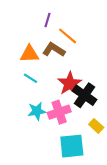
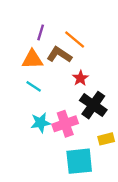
purple line: (47, 20) -> (41, 32), moved
red star: (70, 84) -> (80, 78), moved, size x0.6
yellow rectangle: (96, 126) -> (106, 139), turned -56

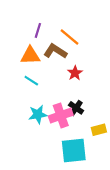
black cross: (93, 105) -> (76, 108), moved, size x0.6

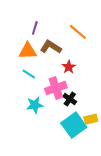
orange line: (69, 37) -> (78, 32), moved
pink cross: (61, 116) -> (56, 88), moved
cyan square: (74, 150) -> (74, 125), moved, turned -30

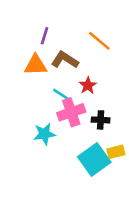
cyan line: (29, 74) -> (61, 94), moved
black cross: (70, 99) -> (101, 120), moved, turned -32

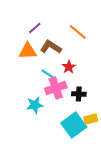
purple line: (44, 36) -> (35, 28), turned 32

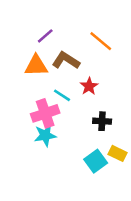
pink cross: (56, 88) -> (45, 113), moved
yellow rectangle: (91, 119) -> (118, 153), turned 40
cyan square: (74, 125) -> (96, 161), size x0.7

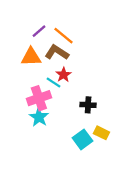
orange line: (101, 41) -> (64, 36), moved
red star: (89, 86) -> (64, 75), moved
cyan star: (45, 135) -> (39, 117), turned -30

